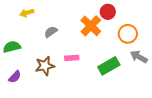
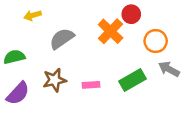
gray semicircle: (51, 32) -> (62, 39), size x1.5
pink rectangle: (72, 58) -> (91, 85), moved
purple semicircle: (15, 77) -> (18, 93), size x1.5

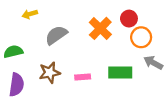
red circle: (131, 14) -> (129, 19), moved
green rectangle: (132, 80) -> (120, 73), turned 30
purple semicircle: (18, 93) -> (17, 85), turned -35

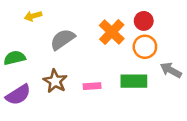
orange circle: (141, 37) -> (145, 47), moved
brown star: (50, 73) -> (55, 81), turned -30
purple semicircle: (17, 85) -> (18, 95), turned 50

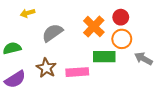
green rectangle: (134, 81) -> (104, 57), moved
pink rectangle: (92, 86) -> (77, 72), size x1.5

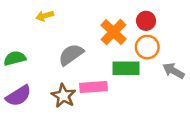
yellow arrow: (28, 13) -> (45, 16), moved
gray semicircle: (52, 33) -> (71, 55), moved
brown star: (46, 68) -> (64, 96), moved

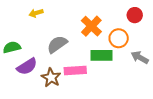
red circle: (146, 21) -> (135, 15), moved
purple semicircle: (19, 96) -> (27, 66), moved

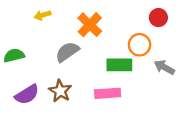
orange cross: (91, 26) -> (90, 25), moved
purple semicircle: (27, 66) -> (27, 94), moved
pink rectangle: (75, 70) -> (108, 93), moved

